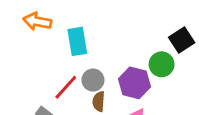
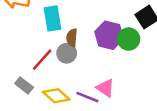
purple hexagon: (134, 83) -> (109, 35), moved
brown semicircle: (99, 101) -> (72, 38), moved

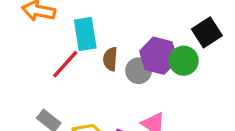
gray circle: (67, 53) -> (139, 71), moved
red line: (42, 60) -> (65, 64), moved

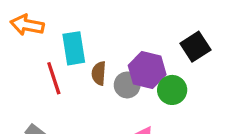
green circle: (184, 61) -> (172, 90), moved
red line: (65, 64) -> (54, 78), turned -60

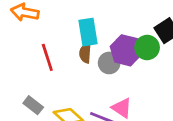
cyan rectangle: (74, 48) -> (88, 32), moved
green circle: (172, 90) -> (147, 48), moved

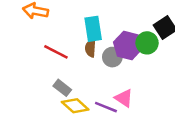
red line: (47, 57) -> (56, 52), turned -45
gray rectangle: (33, 105) -> (62, 88), moved

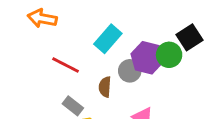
cyan rectangle: (93, 29) -> (108, 39), turned 50
brown semicircle: (91, 48) -> (105, 87), moved

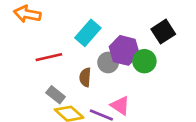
green circle: (169, 55) -> (144, 61), moved
red line: (66, 65) -> (49, 57), turned -40

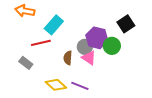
cyan rectangle: (88, 33) -> (54, 25), moved
gray rectangle: (56, 95) -> (26, 63), moved
pink triangle: (120, 106) -> (89, 58), moved

